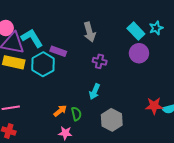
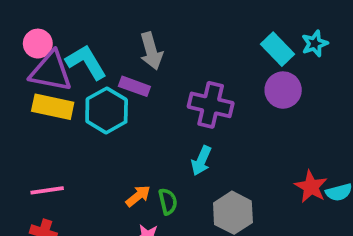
gray arrow: (89, 32) -> (151, 51), moved
purple cross: (100, 61) -> (211, 105), size x1.6
red star: (154, 106) -> (311, 187), turned 30

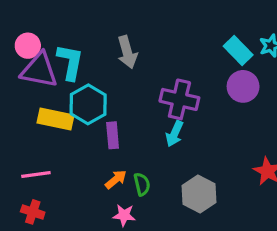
cyan L-shape: (86, 62) -> (70, 62), turned 42
purple rectangle: (134, 86) -> (113, 135), moved, turned 65
yellow rectangle: (53, 107) -> (56, 119), moved
cyan arrow: (201, 161) -> (175, 134), moved

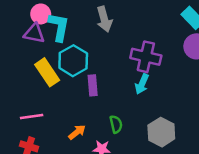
pink circle: (28, 46) -> (41, 14), moved
purple triangle: (39, 70) -> (34, 33), size x0.7
yellow rectangle: (56, 119) -> (47, 72), turned 44
orange arrow: (116, 179) -> (77, 132), moved

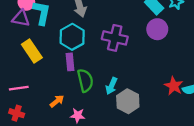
cyan hexagon: (73, 61) -> (72, 37), moved
cyan arrow: (142, 84) -> (111, 86), moved
green semicircle: (116, 124) -> (85, 80), moved, size x1.5

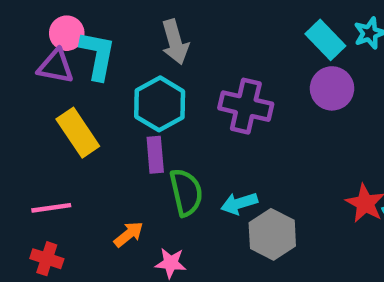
cyan arrow: (111, 86) -> (239, 203), turned 49

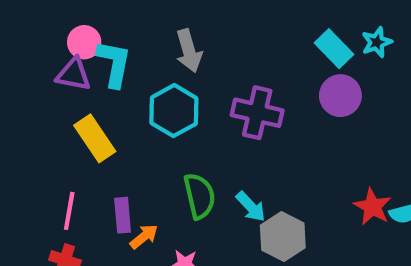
purple rectangle: (155, 155) -> (123, 215), moved
cyan arrow: (239, 203) -> (251, 207), turned -116
pink line: (51, 208) -> (69, 211), turned -72

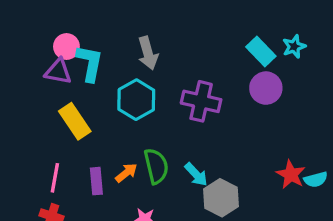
orange arrow: (144, 237) -> (126, 173), moved

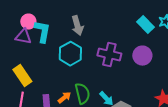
purple circle: (266, 88) -> (142, 56), moved
yellow rectangle: (75, 121) -> (22, 76), moved

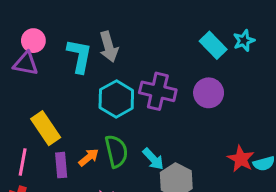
cyan L-shape: (42, 32) -> (79, 56), moved
cyan hexagon: (70, 54) -> (116, 99), moved
yellow rectangle: (22, 76) -> (46, 128), moved

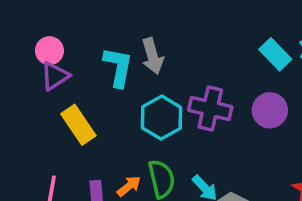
pink circle: (33, 41) -> (50, 51), moved
purple triangle: (26, 64) -> (55, 76), turned -44
yellow rectangle: (46, 128) -> (78, 125), moved

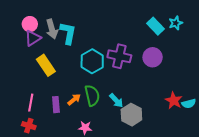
gray arrow: (152, 56) -> (52, 29), moved

